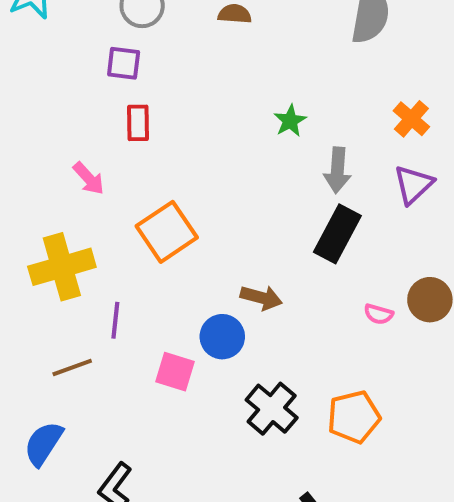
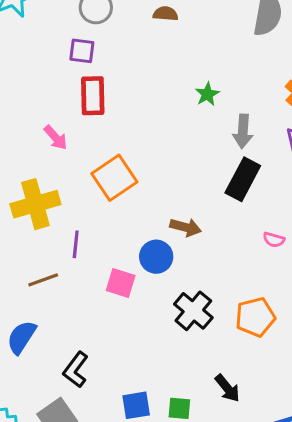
red rectangle: (138, 123) -> (93, 96), size x1.4

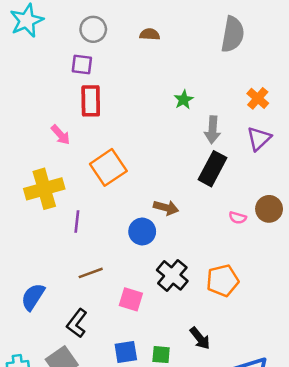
brown line: (43, 280) -> (91, 273), moved
pink square: (121, 283) -> (131, 299), moved

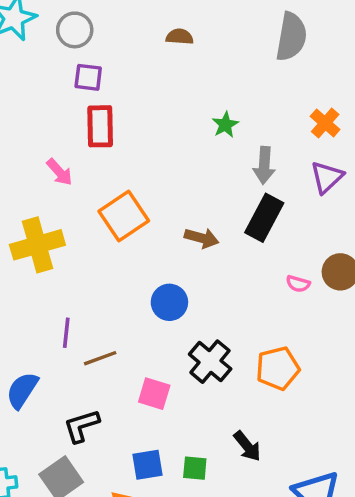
gray circle: (93, 29) -> (75, 30), moved
brown arrow: (166, 208) -> (202, 238), moved
purple line: (77, 221) -> (66, 333), moved
black L-shape: (77, 323) -> (81, 426), turned 36

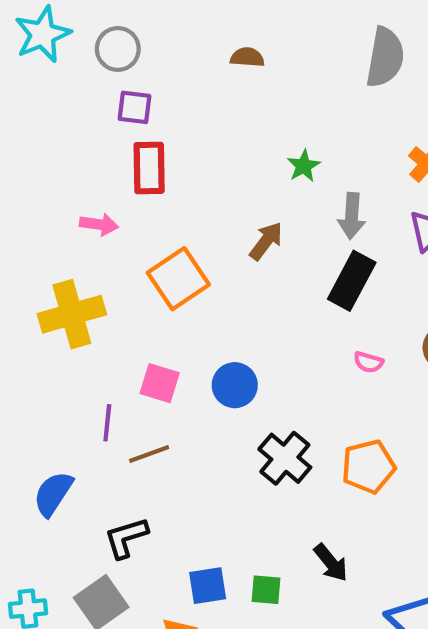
pink arrow: (59, 172) -> (99, 224), turned -40
brown arrow: (202, 238) -> (266, 241), moved, turned -68
pink semicircle: (298, 284) -> (368, 362), moved
pink square: (154, 394) -> (160, 383), moved

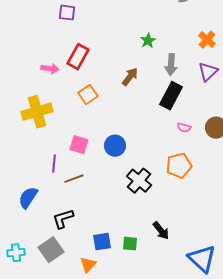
red rectangle: (149, 168) -> (78, 57), moved, turned 30
orange square: (178, 279) -> (88, 95), size x0.7
pink semicircle: (368, 362) -> (184, 128), moved
orange pentagon: (368, 467) -> (179, 166), moved

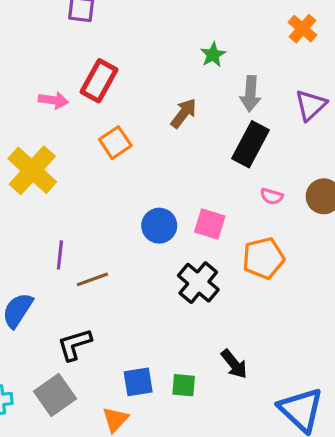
orange cross: (207, 40) -> (303, 29), moved
yellow cross: (37, 112) -> (32, 170), turned -32
pink square: (79, 145) -> (210, 224), moved

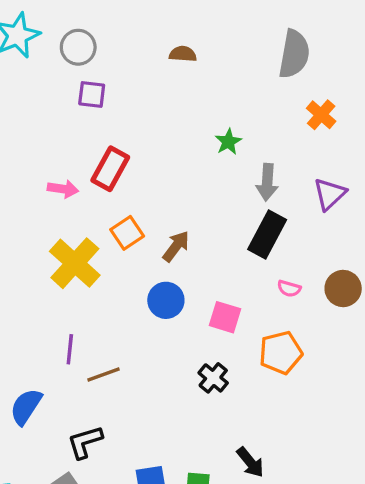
brown arrow: (184, 113) -> (176, 246), moved
yellow cross: (32, 170) -> (75, 263), moved
blue circle: (159, 226) -> (166, 300), moved
black cross: (198, 283) -> (213, 378), size x0.7

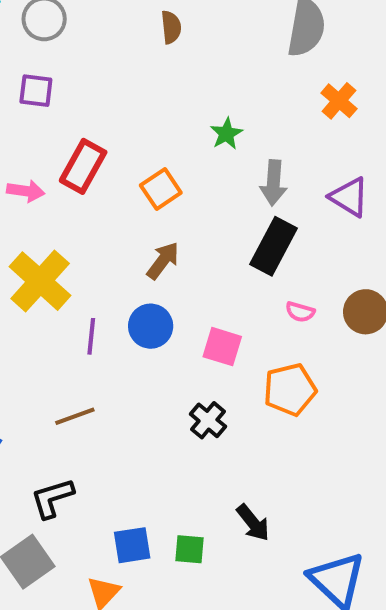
brown semicircle: (183, 54) -> (171, 27), turned 80
purple square: (92, 94) -> (36, 91), moved
purple triangle: (330, 194) -> (349, 197), turned -45
orange square: (127, 233) -> (161, 189), moved
purple line: (70, 349) -> (91, 336), moved

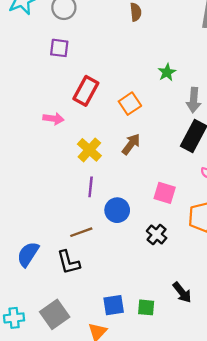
pink arrow: (26, 191) -> (53, 119), moved
yellow cross: (40, 281) -> (89, 150), moved, size x0.7
blue circle: (151, 326) -> (117, 210), moved
black L-shape: (52, 498) -> (69, 262), moved, turned -88

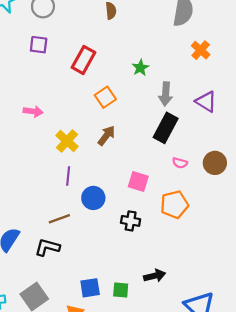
red rectangle: (86, 91) -> (83, 60), moved
black cross: (157, 234) -> (131, 221), turned -30
black L-shape: (69, 262) -> (47, 247), turned 120
black arrow: (182, 292) -> (155, 276), turned -65

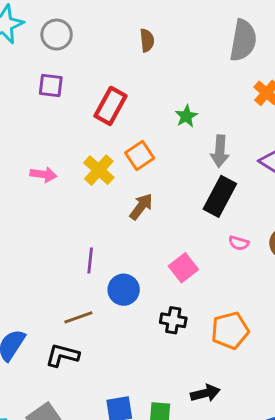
yellow cross: (67, 141) -> (99, 170), moved
pink square: (138, 182) -> (183, 268), turned 35
orange pentagon: (174, 205) -> (230, 330), moved

